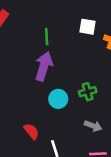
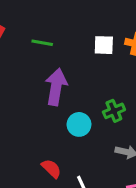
white square: (88, 27) -> (104, 45), moved
green line: (47, 37) -> (42, 43), moved, turned -70

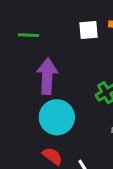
cyan circle: (79, 124) -> (57, 117), moved, size x1.5

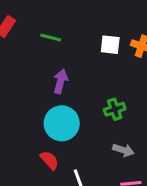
purple arrow: (47, 76) -> (61, 81), size x0.7

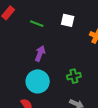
white square: (110, 45) -> (68, 20), moved

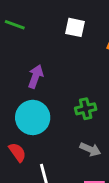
green line: (37, 24) -> (15, 25), moved

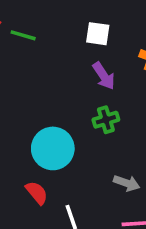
purple arrow: (36, 76) -> (104, 76), moved, turned 130
green cross: (86, 109) -> (106, 120), moved

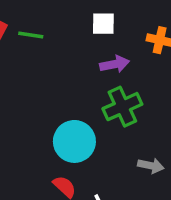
purple arrow: (104, 76) -> (115, 64), turned -60
green cross: (106, 120) -> (122, 107), size x1.5

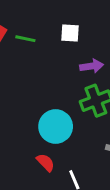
white square: (103, 24) -> (70, 33), moved

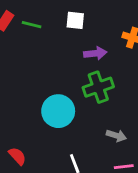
red semicircle: (46, 162) -> (17, 156), moved

